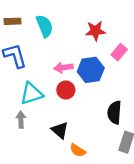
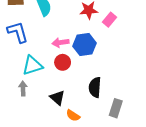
pink rectangle: (119, 52) -> (110, 20), moved
black semicircle: (114, 112) -> (95, 87), moved

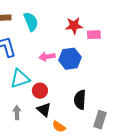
pink rectangle: (110, 20) -> (94, 35), turned 48
red circle: (63, 62) -> (40, 91), moved
gray arrow: (23, 88) -> (17, 113), moved

